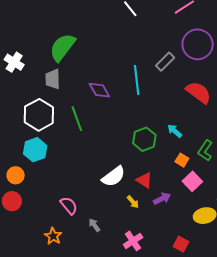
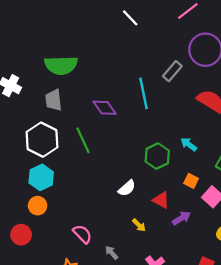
green semicircle: (62, 47) -> (61, 65), turned -124
orange square: (182, 160) -> (191, 181), moved
orange circle: (16, 175) -> (38, 206), moved
white semicircle: (114, 176) -> (127, 188), moved, size x0.7
yellow arrow: (133, 202) -> (139, 225), moved

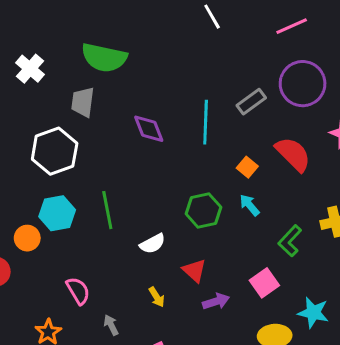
green line: (83, 140) -> (107, 210), moved
cyan hexagon: (41, 177) -> (57, 213), moved
orange square: (191, 181) -> (247, 167), moved

